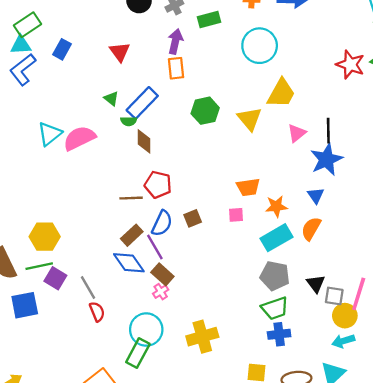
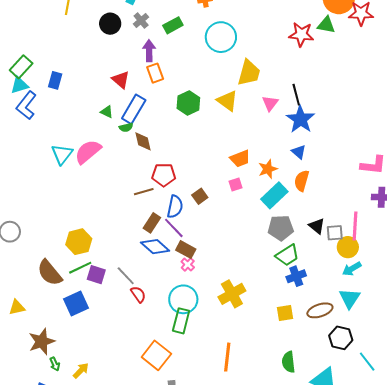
red triangle: (120, 52) -> (121, 80), moved

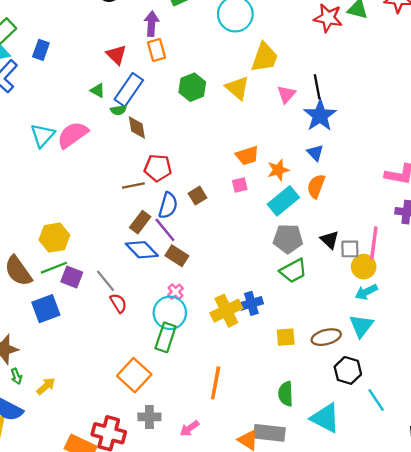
pink cross: (188, 264) -> (176, 292), moved
blue cross: (296, 276) -> (251, 303), moved

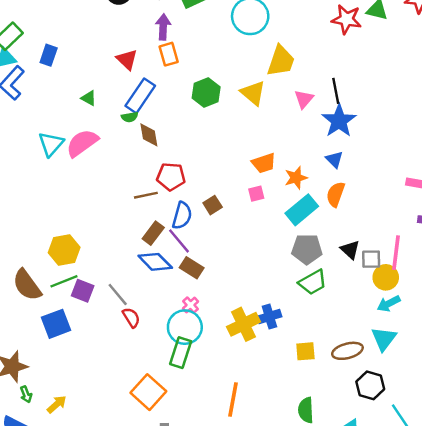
green triangle: (98, 91) -> (89, 98), moved

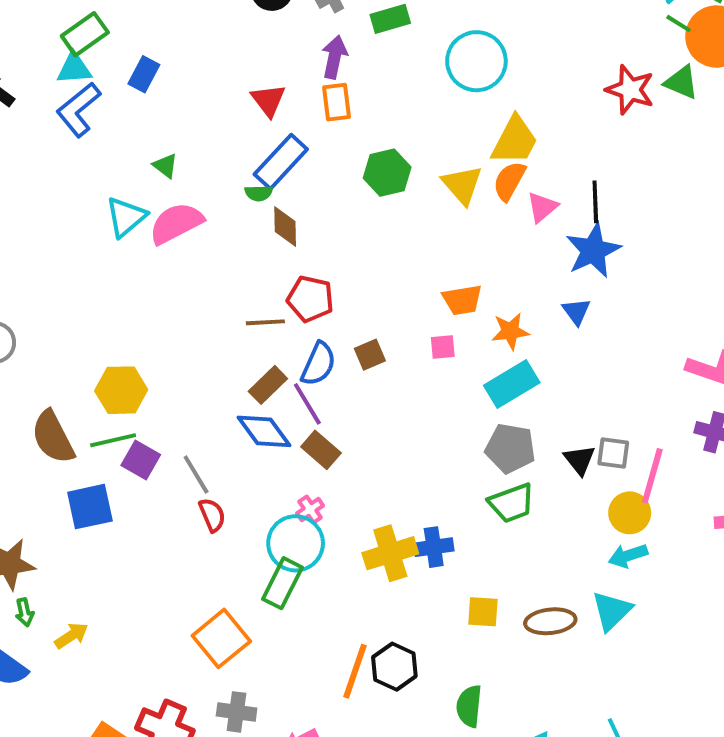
green triangle: (89, 98) -> (165, 166), moved
orange semicircle: (336, 194) -> (509, 181), moved
gray square: (371, 259) -> (613, 453), moved
black hexagon: (370, 385) -> (394, 667), moved

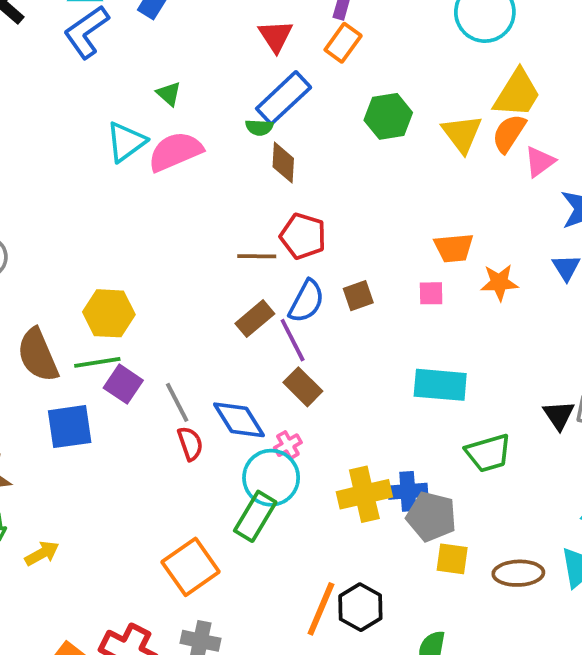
orange rectangle: (337, 102) -> (343, 43), turned 39
cyan rectangle: (512, 384) -> (440, 385), moved, turned 32
blue diamond: (264, 431) -> (239, 420), moved
gray pentagon: (510, 448) -> (431, 517), moved

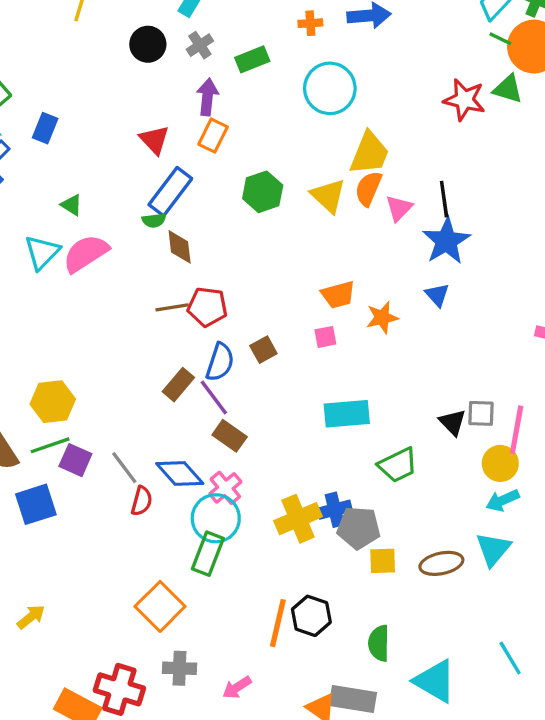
brown line: (257, 256) -> (172, 307), moved
red semicircle: (190, 444) -> (142, 501), turned 44
pink cross: (288, 445) -> (225, 488), size x1.4

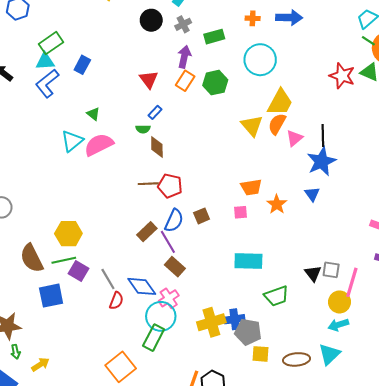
blue rectangle: (170, 192) -> (155, 112), size x0.5
green hexagon: (263, 192) -> (215, 83), moved
orange star: (382, 318) -> (277, 204), turned -30

